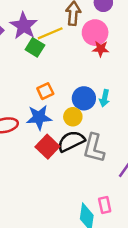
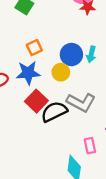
black semicircle: (71, 141) -> (54, 112), moved
gray L-shape: (94, 148) -> (81, 102), turned -76
pink rectangle: (105, 205) -> (90, 146), moved

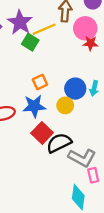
gray L-shape: (81, 102) -> (82, 158), moved

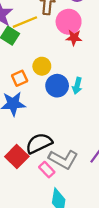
yellow circle: (65, 105) -> (42, 66), moved
red square: (42, 133) -> (17, 156), moved
pink rectangle: (93, 175) -> (47, 170), moved, turned -32

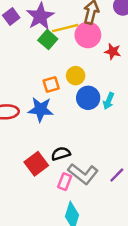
pink circle: (69, 22) -> (88, 35), moved
black semicircle: (39, 143) -> (61, 154), size x0.7
pink rectangle: (47, 170) -> (65, 182), turned 56

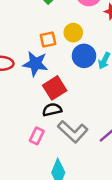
red square: (36, 164) -> (55, 88), moved
pink rectangle: (65, 182) -> (37, 136), moved

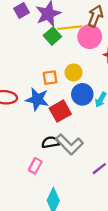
red square: (55, 88) -> (60, 111), moved
gray L-shape: (73, 132) -> (69, 144), moved

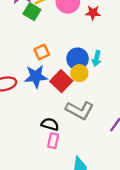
yellow circle: (74, 72) -> (79, 73), moved
black semicircle: (50, 142) -> (50, 124), moved, turned 42

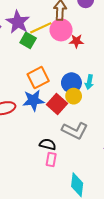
red star: (93, 13) -> (76, 41), moved
orange square: (42, 52) -> (38, 78), size x1.5

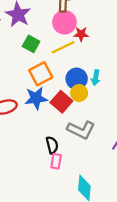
yellow line: (41, 28) -> (63, 47), moved
green square: (28, 40) -> (31, 44), moved
black semicircle: (48, 144) -> (52, 145), turned 63

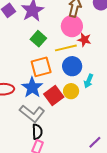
blue circle: (77, 79) -> (72, 66), moved
blue star: (36, 98) -> (32, 87), turned 30
gray L-shape: (81, 130) -> (32, 113), moved

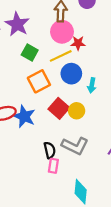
blue star: (32, 87) -> (24, 116), moved
yellow circle: (71, 91) -> (77, 111), moved
gray L-shape: (32, 113) -> (75, 146), moved

